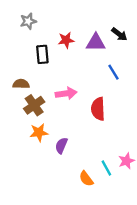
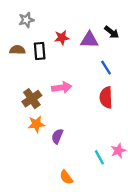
brown semicircle: (21, 84) -> (17, 50), moved
red semicircle: (98, 109) -> (106, 97), moved
orange semicircle: (86, 179) -> (66, 177), moved

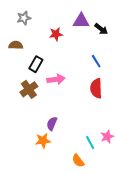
purple triangle: (89, 40) -> (81, 21), moved
black rectangle: (40, 51) -> (36, 64), moved, turned 35
orange star: (36, 124) -> (43, 141), moved
orange semicircle: (66, 177) -> (78, 161), moved

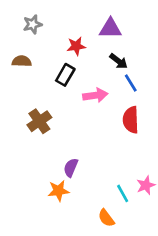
black arrow: (101, 29) -> (119, 61), moved
black rectangle: (36, 64) -> (65, 75), moved
pink arrow: (56, 79) -> (95, 95), moved

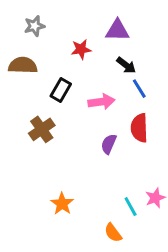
brown semicircle: (22, 61) -> (23, 65), size x1.4
black rectangle: (65, 75) -> (61, 90), moved
purple semicircle: (71, 168) -> (109, 144), moved
orange star: (58, 191) -> (62, 204), turned -30

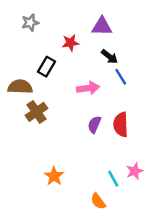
brown semicircle: (23, 65) -> (20, 87), moved
black rectangle: (61, 90) -> (47, 67), moved
red semicircle: (139, 128) -> (121, 125), moved

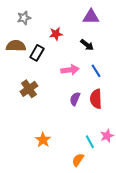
purple triangle: (102, 26) -> (91, 17), moved
blue line: (121, 77) -> (96, 71), moved
brown semicircle: (20, 87) -> (16, 46), moved
orange semicircle: (98, 201) -> (78, 160), turned 72

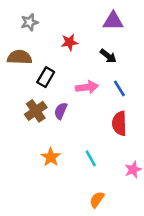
black rectangle: (37, 53) -> (46, 77), moved
purple semicircle: (75, 99) -> (61, 111), moved
orange star: (43, 140) -> (51, 157), moved
cyan line: (90, 142) -> (91, 158), moved

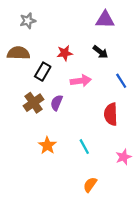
red star: (69, 42) -> (65, 53), moved
blue line: (119, 88) -> (121, 81), moved

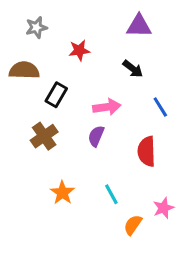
red star: (65, 53) -> (79, 50), moved
purple semicircle: (57, 103) -> (96, 136), moved
orange semicircle: (90, 185) -> (133, 225), moved

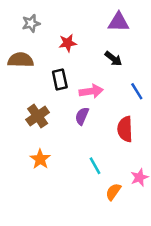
black rectangle: (56, 95) -> (60, 79), moved, turned -42
orange star: (62, 193) -> (40, 159), moved

